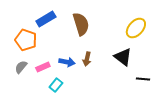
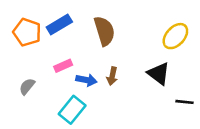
orange pentagon: (26, 40) -> (27, 32), moved
pink rectangle: (43, 67) -> (63, 66), moved
cyan rectangle: (56, 85) -> (72, 110), size x1.5

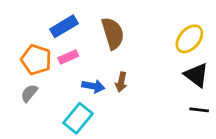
orange pentagon: (27, 32) -> (36, 60), moved
pink rectangle: (63, 66) -> (68, 57), moved
black triangle: (159, 74) -> (196, 75), moved

